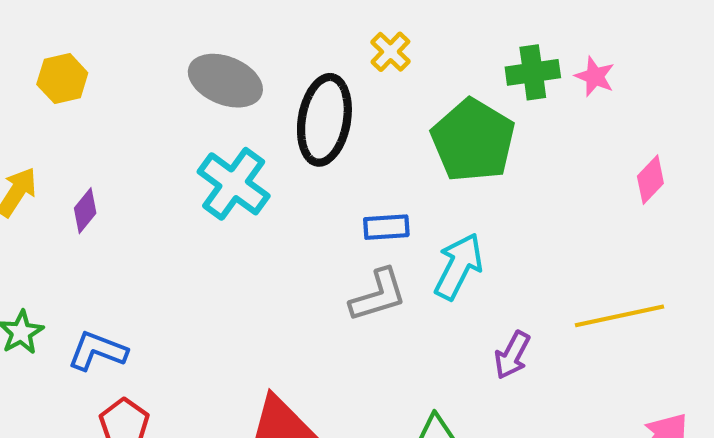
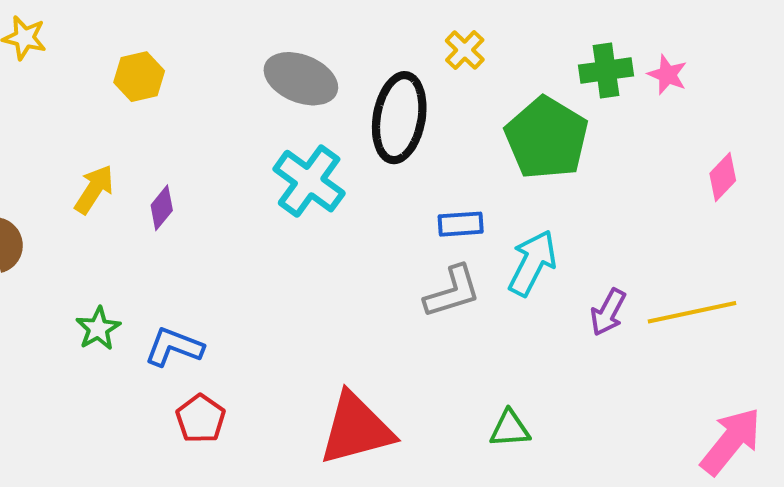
purple arrow: (512, 355) -> (608, 312), moved

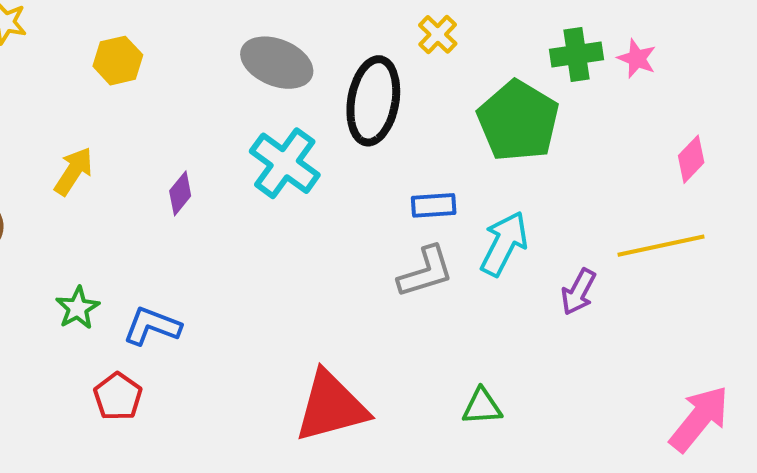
purple diamond: (162, 208) -> (180, 193), moved
yellow line: (692, 312) -> (661, 246), moved
red pentagon: (201, 419) -> (118, 397), moved

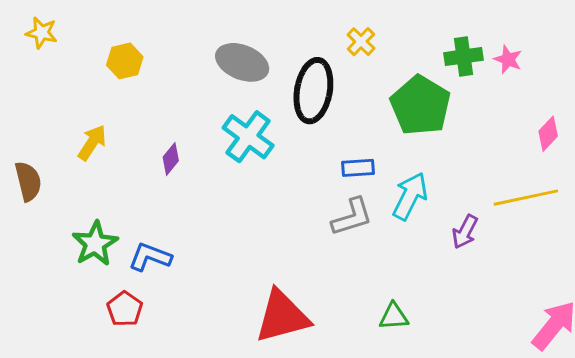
green star: (78, 308) -> (95, 244), size x1.4

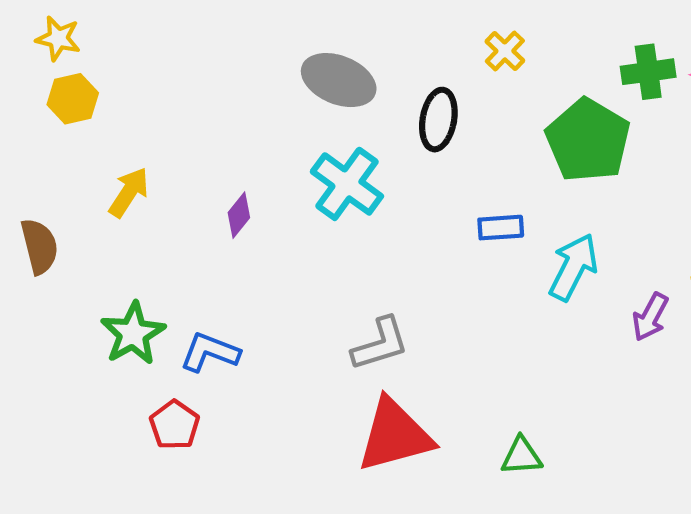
yellow hexagon: (125, 61) -> (73, 99), moved
black ellipse: (313, 91) -> (438, 120), size x0.7
gray L-shape: (352, 217) -> (380, 344), moved
green triangle: (394, 316) -> (521, 456), moved

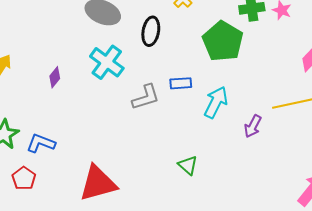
gray L-shape: (380, 344) -> (146, 97), moved
red triangle: (395, 435) -> (98, 183), moved
green triangle: (521, 456) -> (188, 165), moved, turned 45

